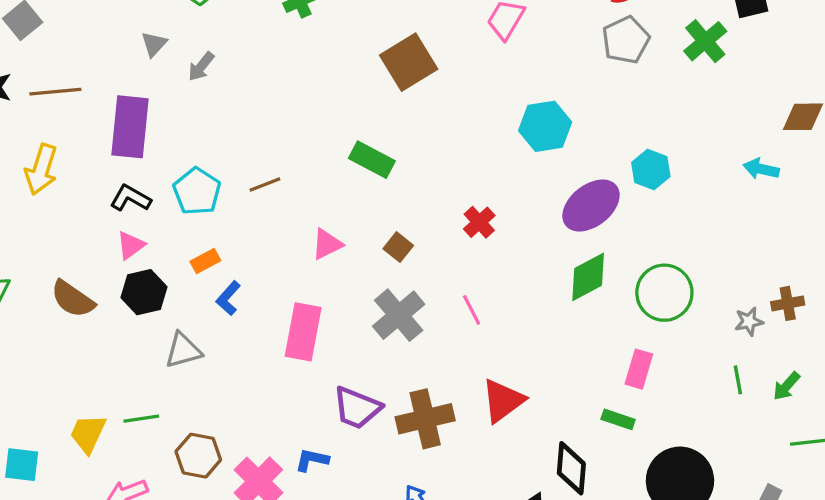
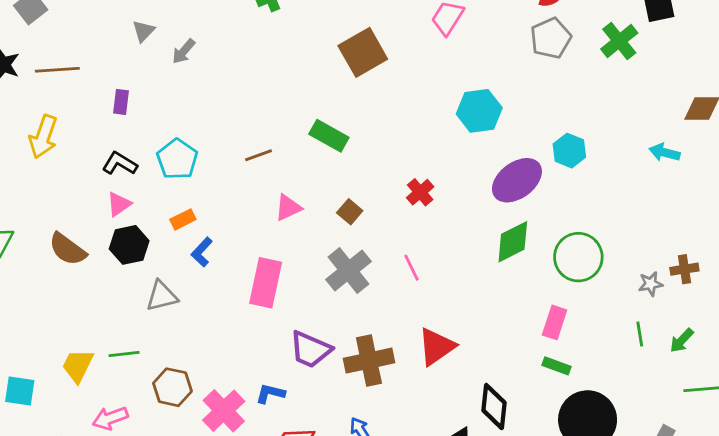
purple rectangle: (130, 127) -> (121, 102), size x0.5
brown line: (265, 185) -> (258, 155), moved
green rectangle: (618, 419) -> (556, 366), moved

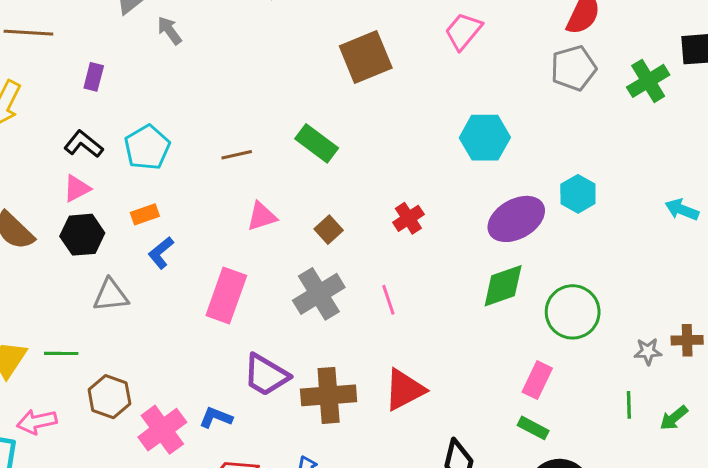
gray arrow: (184, 51) -> (169, 30), turned 96

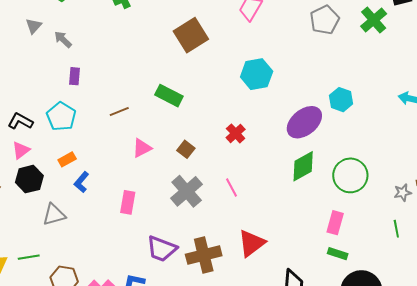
purple rectangle: (94, 77) -> (75, 76), moved
cyan hexagon: (485, 138) -> (257, 74), moved
pink rectangle: (226, 296) -> (128, 202), size x0.7

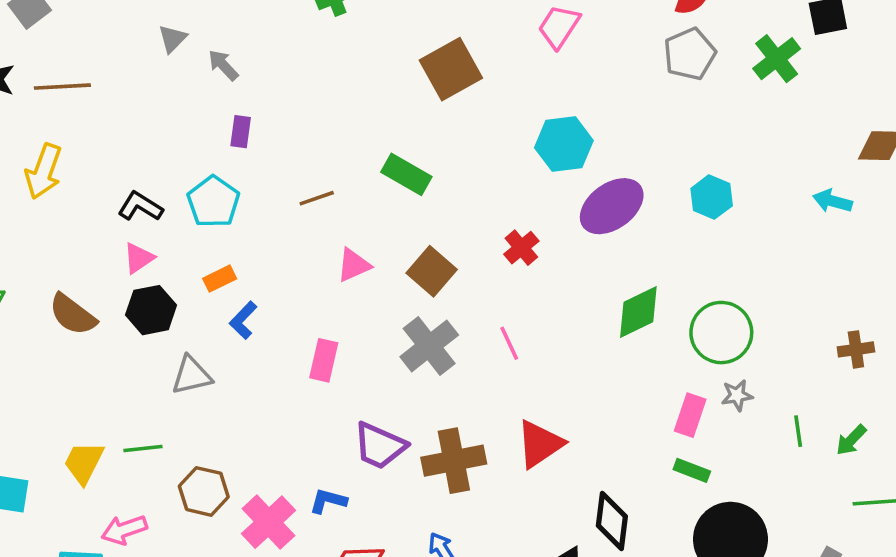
purple ellipse: (304, 122) -> (612, 206), moved
brown square: (186, 149) -> (432, 271), size x1.5
gray star: (403, 193) -> (737, 395), moved

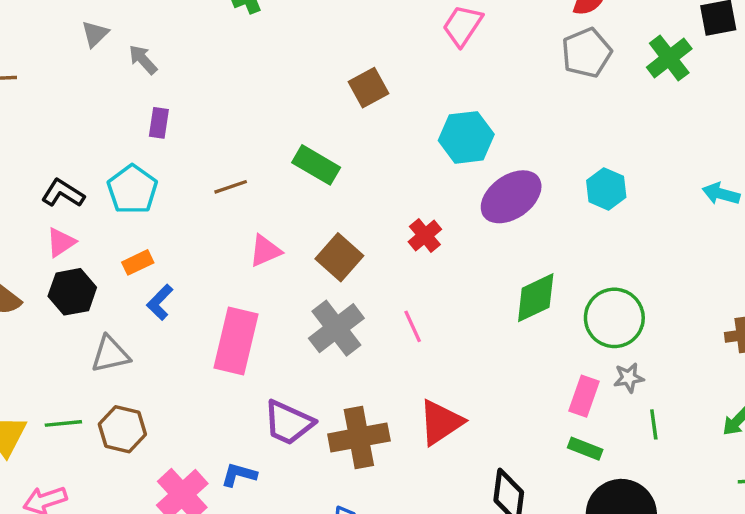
brown square: (451, 69) -> (368, 88), moved, size x0.7
pink rectangle: (324, 360) -> (236, 341), size x1.6
green line: (798, 431) -> (654, 424), moved
brown hexagon: (204, 491) -> (122, 429), moved

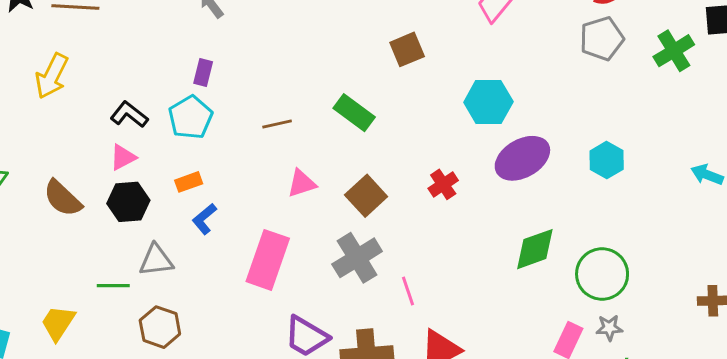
purple rectangle: (159, 123) -> (203, 72), moved
pink line: (413, 326) -> (408, 291), moved
green line: (63, 423) -> (113, 286), moved

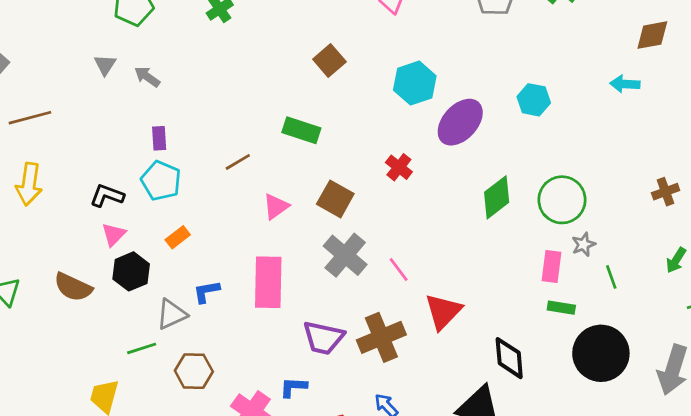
blue L-shape: (204, 219) -> (206, 292), moved, turned 48

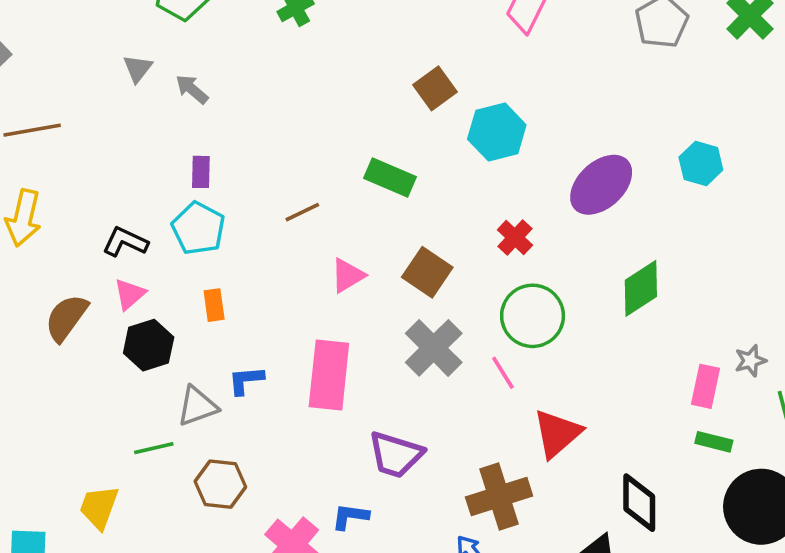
cyan hexagon: (415, 83) -> (497, 132), moved
green circle: (562, 200) -> (533, 316), moved
orange rectangle: (178, 237) -> (214, 305), turned -65
brown semicircle: (73, 287) -> (66, 318), moved, turned 96
brown cross: (381, 337) -> (499, 497), moved

